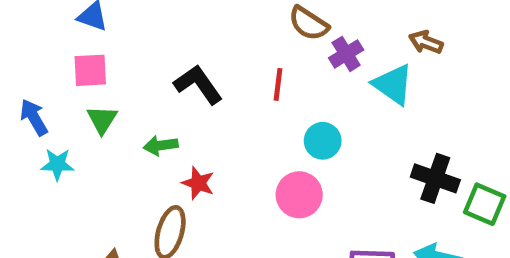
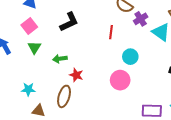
pink square: (90, 70) -> (29, 26), turned -35
black L-shape: (198, 84) -> (69, 22), moved, turned 100
cyan star: (57, 164) -> (28, 89), moved

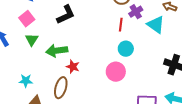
red line: (111, 32) -> (121, 25), moved
green arrow: (60, 59) -> (57, 51), size x1.5

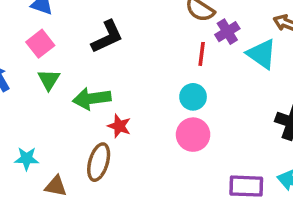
cyan circle: (126, 49) -> (193, 97), moved
cyan star: (26, 81) -> (27, 159), moved

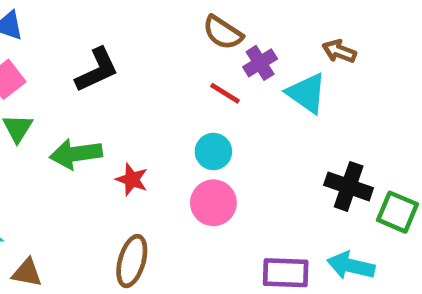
red line: (202, 54) -> (225, 93), turned -65
red star: (119, 126) -> (132, 179), moved
brown ellipse: (99, 162) -> (132, 261), moved

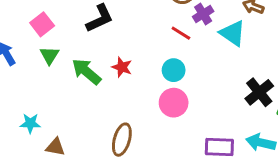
green arrow: (76, 154) -> (86, 72), turned 48
red star: (132, 179) -> (122, 67), moved
black cross: (349, 186) -> (259, 92), turned 32

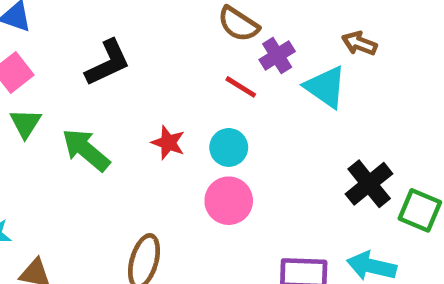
red star: (122, 67) -> (168, 143), moved

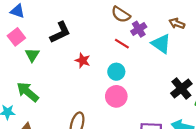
green triangle: (25, 123) -> (32, 55), moved
red star: (168, 143) -> (83, 60), moved
green arrow: (86, 150) -> (28, 92), moved

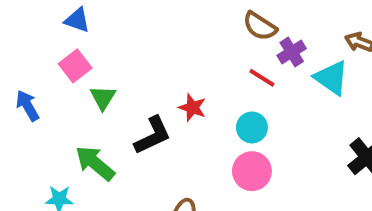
black L-shape: (60, 32) -> (153, 135), moved

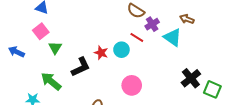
blue arrow: (27, 106) -> (16, 52), turned -35
cyan circle: (252, 127) -> (121, 50), moved

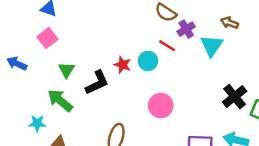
cyan triangle: (173, 37) -> (212, 46), turned 30
green triangle: (55, 48) -> (66, 70), moved

